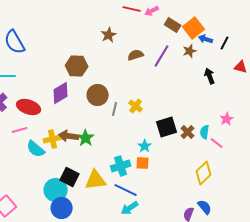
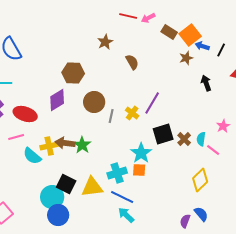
brown semicircle: (136, 55) -> (132, 62), turned 77
purple line: (162, 56) -> (152, 103), moved
cyan star: (145, 146) -> (141, 153), size x1.5
cyan arrow: (130, 208) -> (126, 215), turned 78

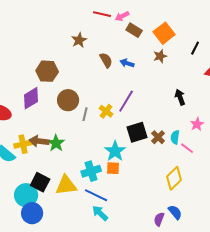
brown rectangle: (169, 32) -> (134, 30), moved
blue arrow: (202, 46) -> (127, 63), moved
black arrow: (206, 83) -> (180, 97), moved

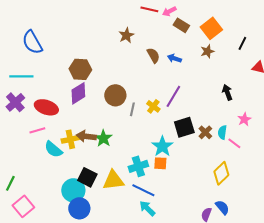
brown hexagon: (47, 71) -> (80, 69), moved

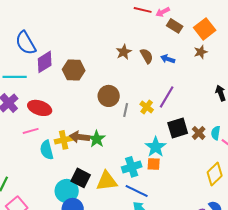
brown star: (126, 35) -> (124, 52), moved
purple diamond: (78, 93) -> (45, 62), moved
cyan semicircle: (53, 149) -> (47, 150), turned 36

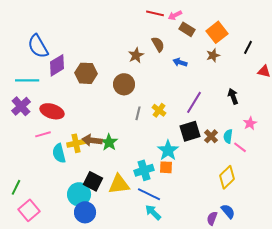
brown semicircle: (147, 56) -> (158, 44), moved
brown circle: (109, 96) -> (124, 84), moved
purple line: (167, 97) -> (194, 102), moved

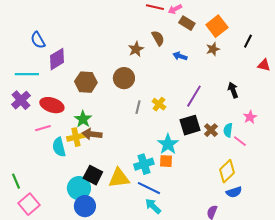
blue semicircle: (38, 46) -> (38, 40), size x0.7
brown hexagon: (86, 73) -> (86, 82), moved
green star: (109, 142) -> (83, 119), moved
green line: (16, 187) -> (16, 181), turned -49
blue semicircle: (228, 211) -> (234, 192), moved, turned 112

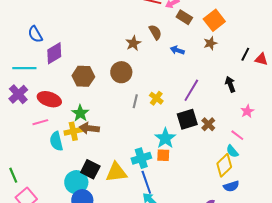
black line: (248, 41) -> (245, 54), moved
cyan semicircle: (228, 130) -> (232, 151), moved, turned -48
blue line: (149, 188) -> (146, 182), turned 45

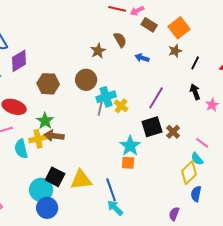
black line: (245, 54) -> (195, 63), moved
pink star: (247, 111) -> (212, 105), moved
cyan cross: (141, 158) -> (106, 97), moved
blue semicircle: (231, 186) -> (196, 194), turned 119

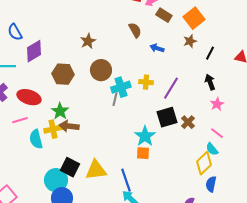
brown star: (98, 51) -> (88, 41), moved
pink star: (212, 105) -> (217, 104), moved
yellow cross: (121, 106) -> (146, 82), moved, turned -32

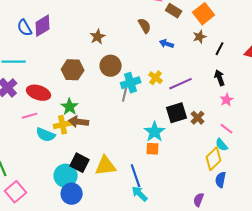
purple diamond: (34, 51) -> (43, 26), moved
yellow cross: (146, 82) -> (156, 78), turned 32
purple line: (171, 88) -> (181, 84), turned 35
cyan semicircle: (36, 139) -> (46, 135), turned -54

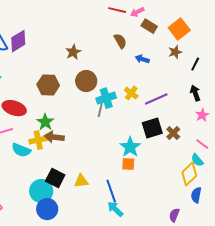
yellow triangle: (106, 166) -> (81, 181), size x0.7

